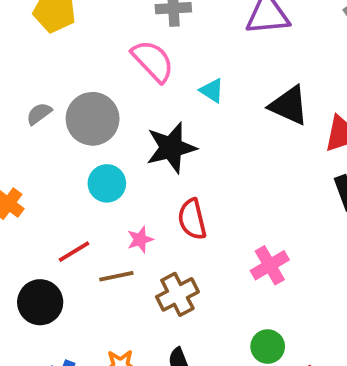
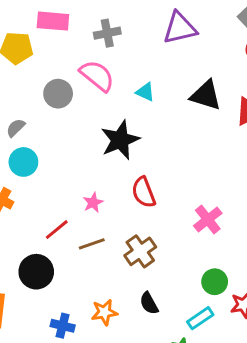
gray circle: (93, 119) -> (58, 94), moved, size x0.7
cyan circle: (107, 183) -> (23, 162), moved
pink star: (140, 240) -> (93, 203), moved

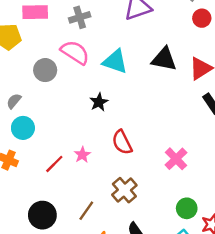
cyan triangle: (145, 92) -> (115, 61), size x1.6
black star: (120, 140) -> (99, 102), size x0.6
red line: (57, 230) -> (54, 164), moved
brown line: (92, 244) -> (86, 211), moved, turned -30

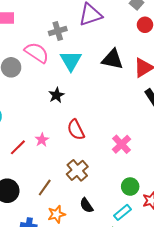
gray cross: (80, 17) -> (58, 31), moved
cyan triangle: (115, 61) -> (71, 61), turned 40

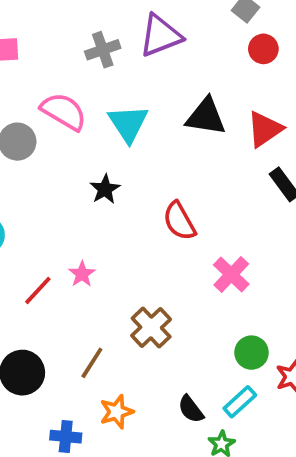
gray cross: (58, 31) -> (103, 50), moved
red semicircle: (76, 130) -> (179, 221), moved
black semicircle: (86, 205) -> (191, 409), moved

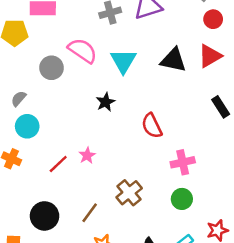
red triangle: (265, 129) -> (210, 56), moved
pink cross: (231, 274) -> (183, 162), turned 30
green circle: (251, 353) -> (182, 199), moved

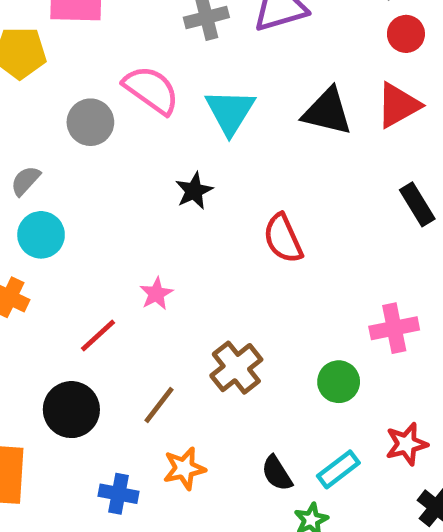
pink cross: (183, 162) -> (394, 328), moved
red line: (58, 164) -> (98, 335), moved

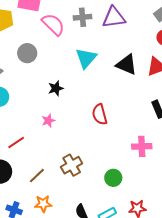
pink semicircle: (151, 90) -> (53, 24), moved
black star: (194, 191) -> (56, 88), moved
pink star: (156, 294) -> (48, 121), moved
pink cross: (394, 328) -> (142, 146), moved

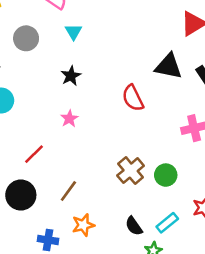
cyan triangle: (86, 58) -> (73, 32), moved, size x0.6
black triangle: (127, 65) -> (169, 66), moved
brown cross: (72, 165) -> (131, 171), moved

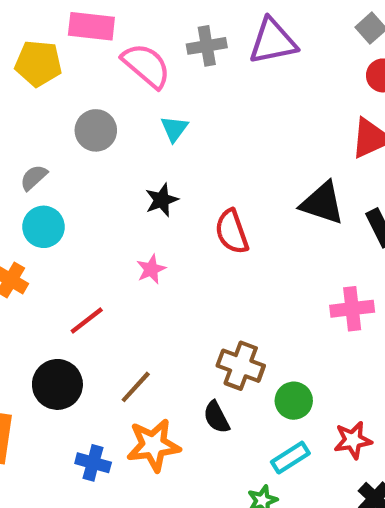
red semicircle: (133, 98) -> (232, 232), moved
brown cross: (131, 171) -> (241, 366), turned -36
green circle: (166, 175) -> (294, 401), moved
orange star: (83, 225) -> (153, 445), size x1.4
black semicircle: (134, 226) -> (216, 417), moved

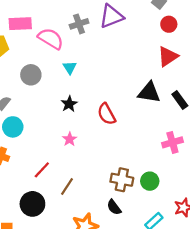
brown line: (136, 387) -> (67, 186), moved
green circle: (294, 401) -> (150, 181), moved

